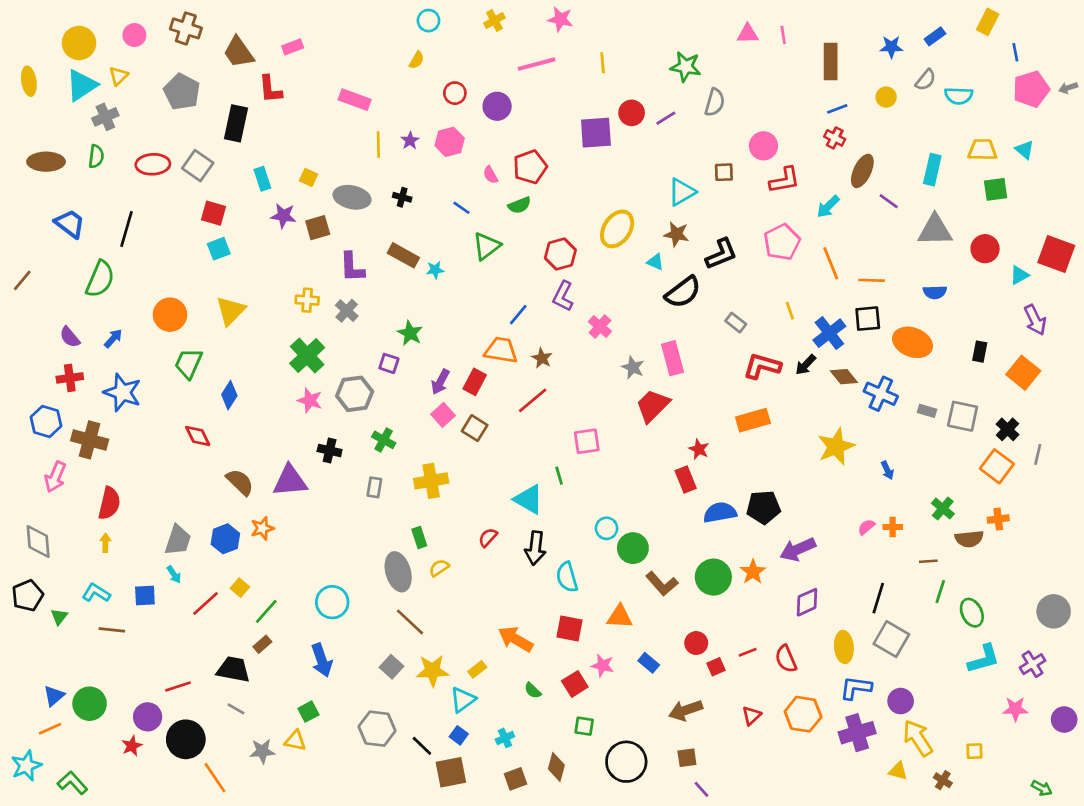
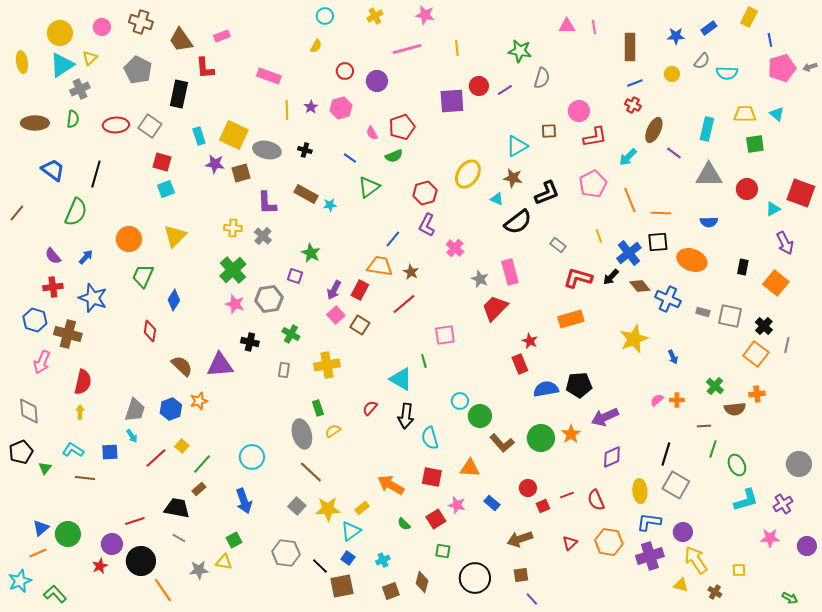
yellow square: (308, 177) -> (234, 135), size x2.0
red diamond: (198, 436) -> (150, 331), turned 35

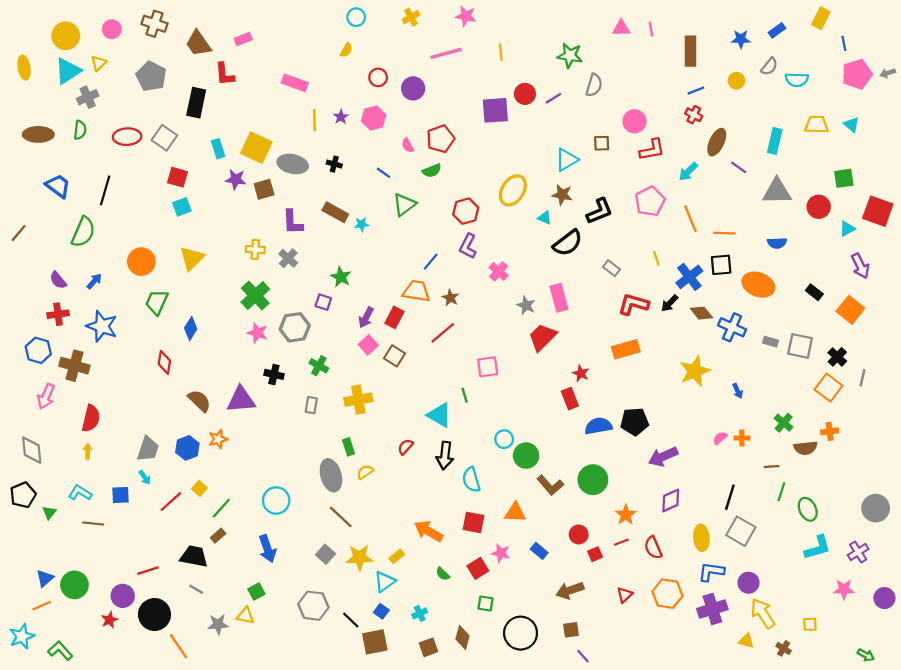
green square: (755, 144) -> (844, 178), moved
black rectangle: (743, 267) -> (814, 292), turned -63
orange star: (571, 434) -> (626, 515), moved

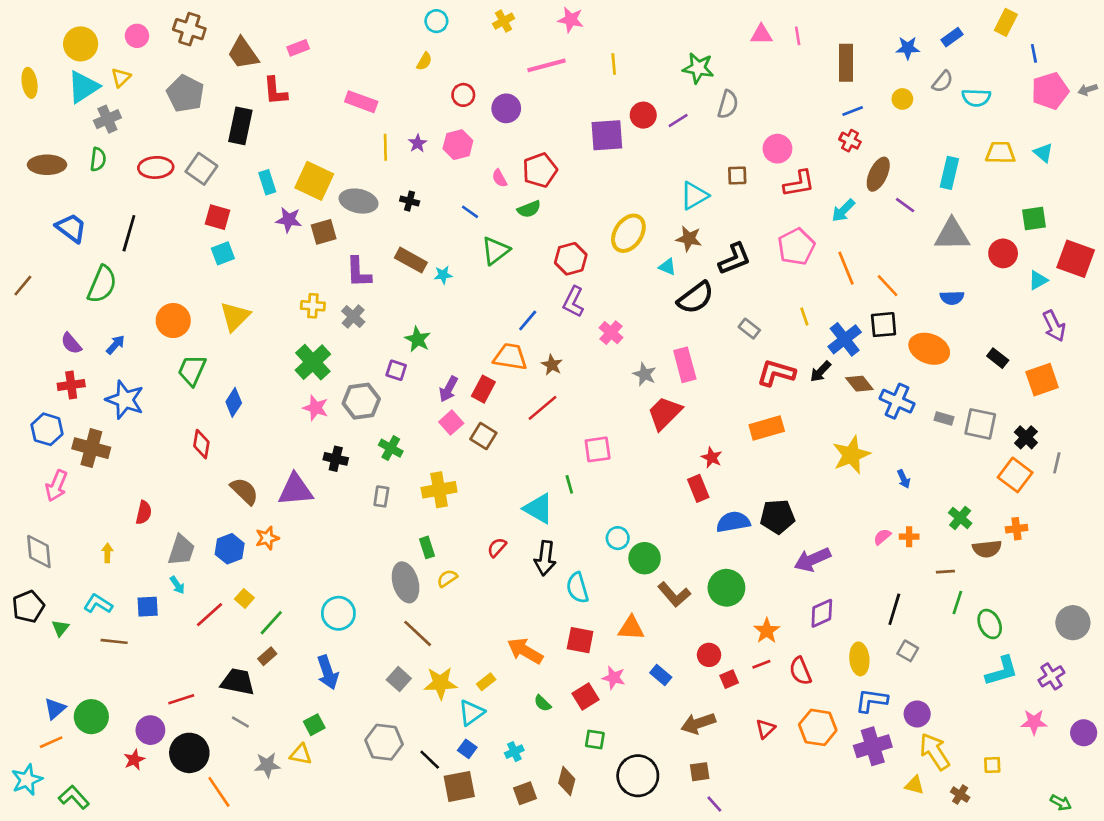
orange line: (724, 233) -> (888, 286), turned 45
orange square: (850, 310) -> (1042, 380), turned 32
red semicircle: (91, 418) -> (144, 513), moved, size x0.7
gray square: (741, 531) -> (908, 651), size x0.6

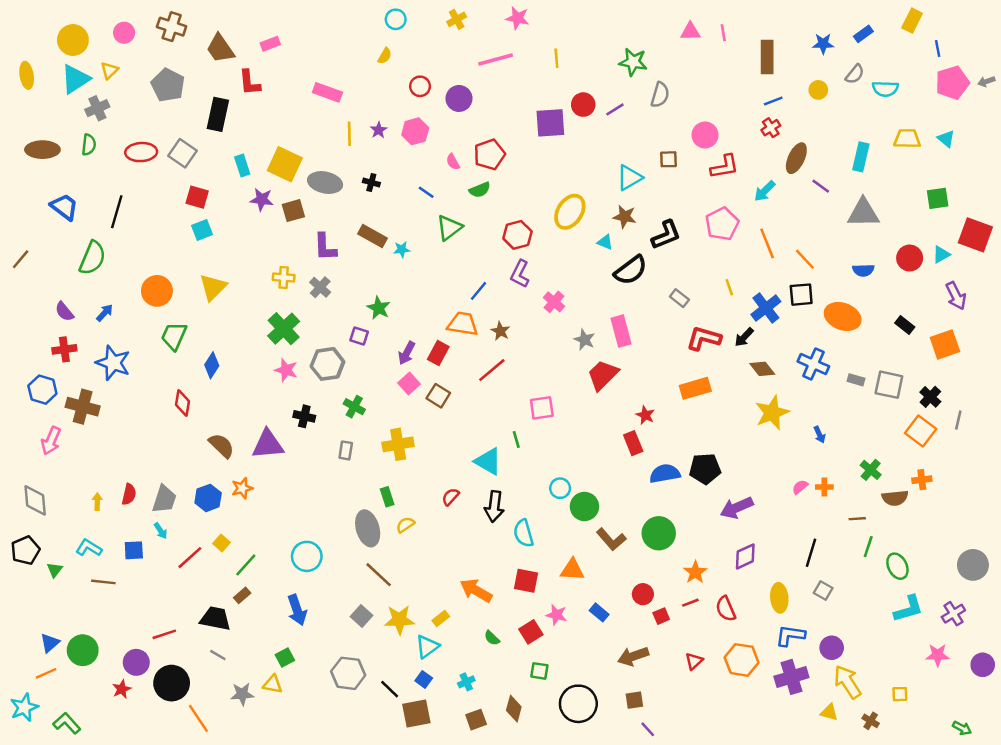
red cross: (850, 141) -> (771, 128), turned 30
red circle: (1003, 253) -> (910, 258), moved
brown diamond: (859, 384) -> (762, 369), moved
red semicircle: (144, 513) -> (129, 494), moved

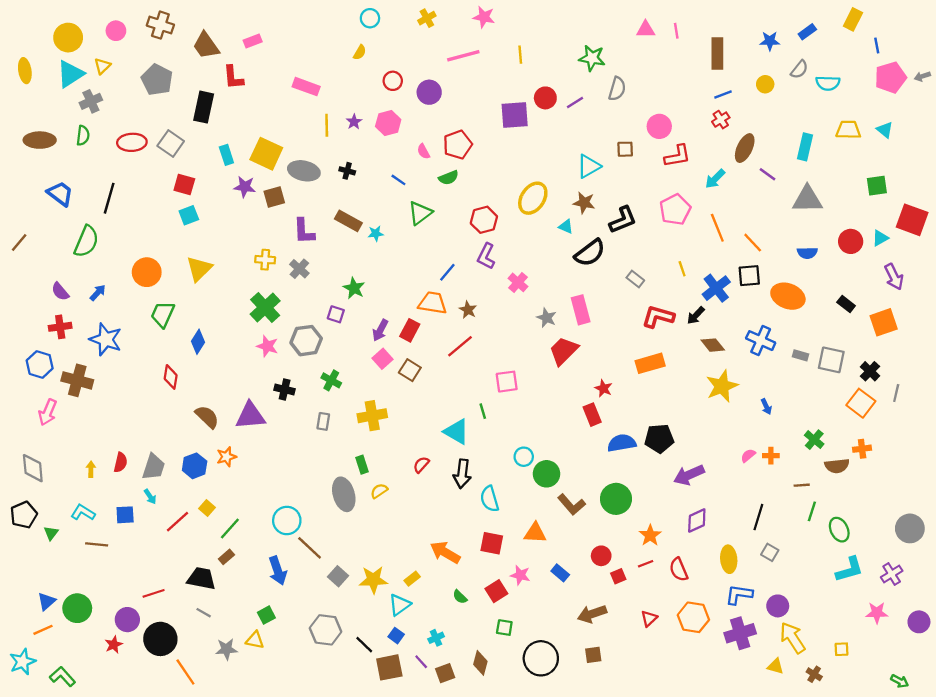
brown line: (379, 575) -> (310, 548), moved
purple line: (648, 729) -> (421, 662), moved

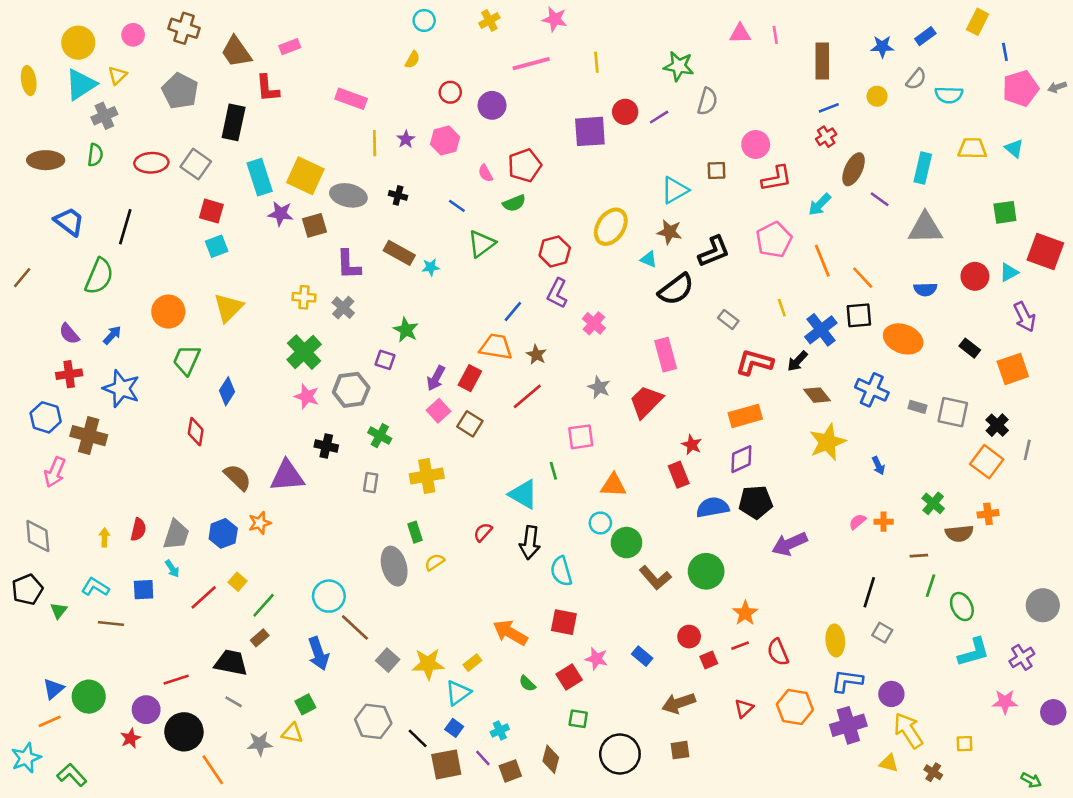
cyan rectangle: (226, 155) -> (260, 177), size x1.5
gray star: (546, 318) -> (599, 387), moved
purple diamond: (697, 520) -> (741, 459), moved
orange triangle: (535, 533) -> (613, 485), moved

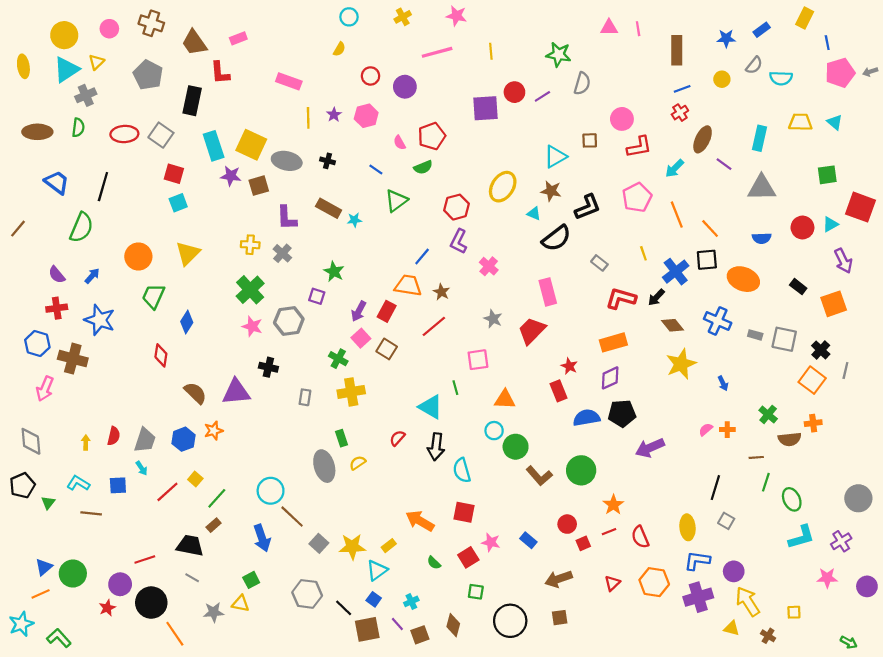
green cross: (380, 436) -> (338, 359), moved

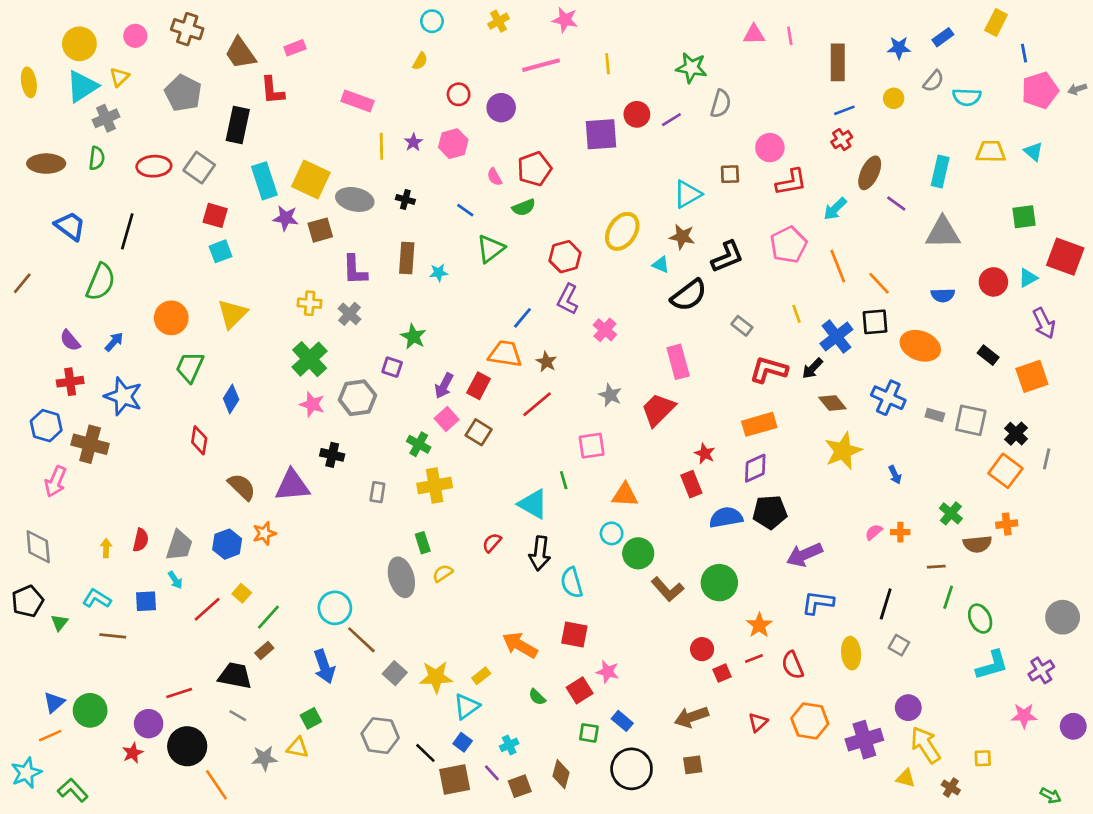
brown rectangle: (329, 208) -> (407, 258), turned 65
blue rectangle: (528, 540) -> (622, 721), moved
blue L-shape: (697, 561) -> (818, 603), moved

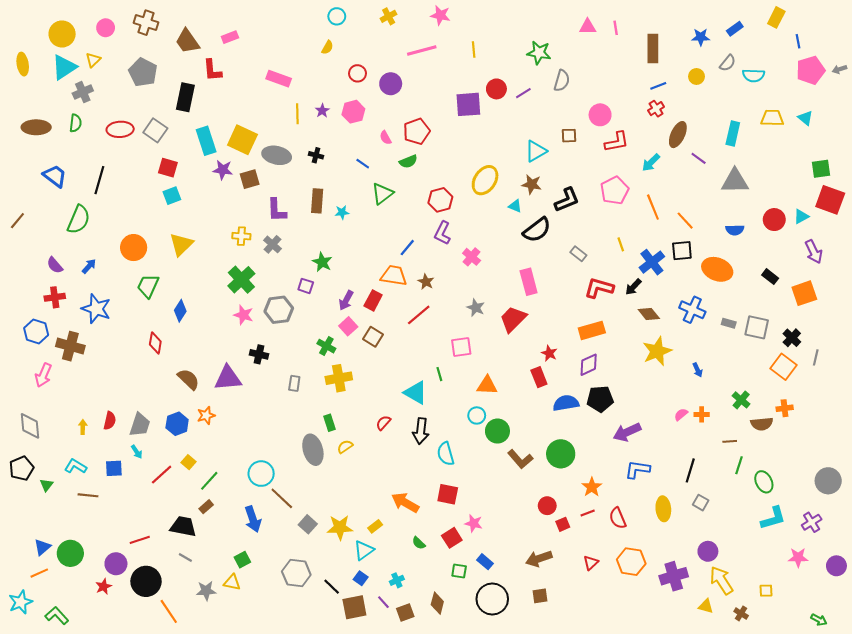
green square: (1024, 217) -> (821, 169), moved

